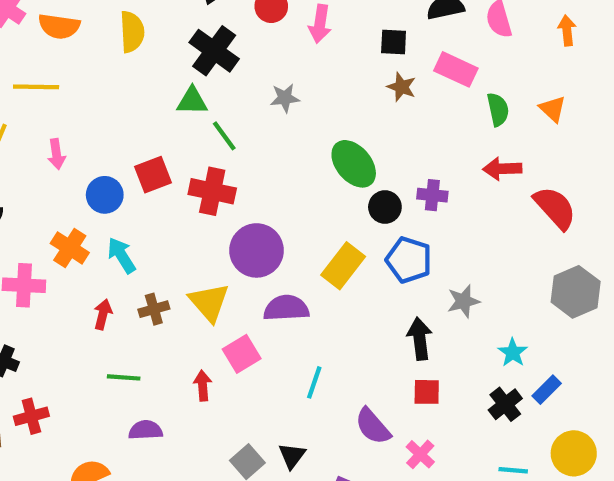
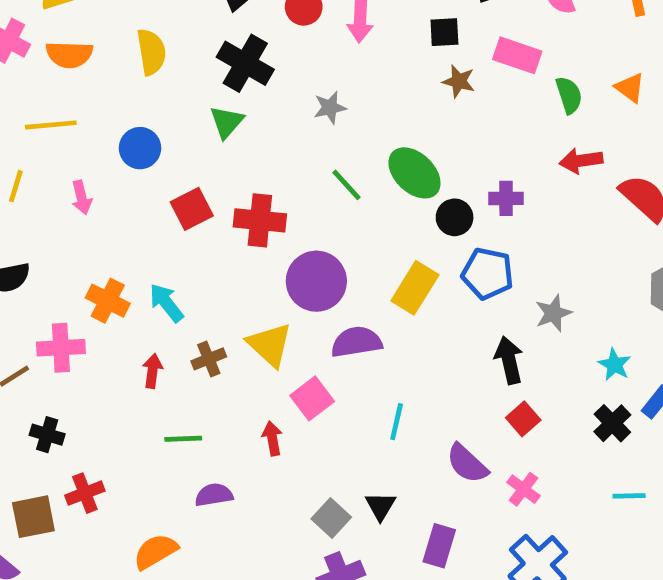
green triangle: (192, 101) -> (227, 122), turned -44
green line: (224, 136) -> (347, 185), moved
blue circle: (105, 195) -> (140, 148), moved
red square: (427, 392) -> (523, 419), turned -36

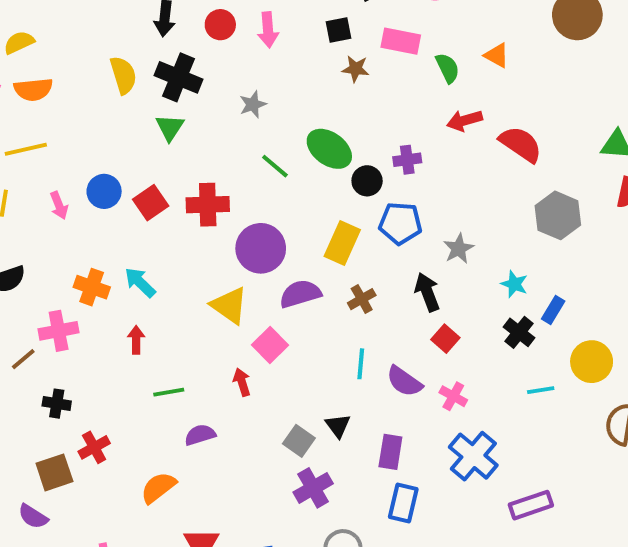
yellow semicircle: (151, 52) -> (123, 75), moved
blue circle: (140, 148) -> (104, 191), moved
brown cross: (209, 359) -> (362, 299), moved
cyan line: (397, 422) -> (361, 364), moved

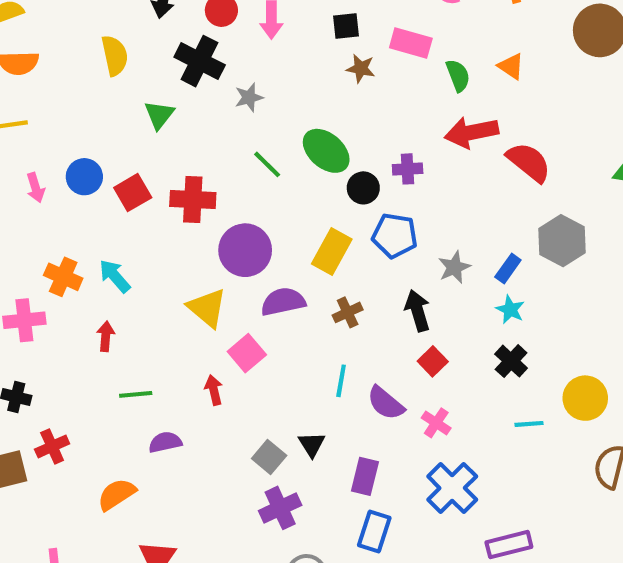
black cross: (179, 77) -> (200, 61), moved
red arrow: (465, 120) -> (471, 132), size x1.4
blue rectangle: (553, 310) -> (508, 268), moved

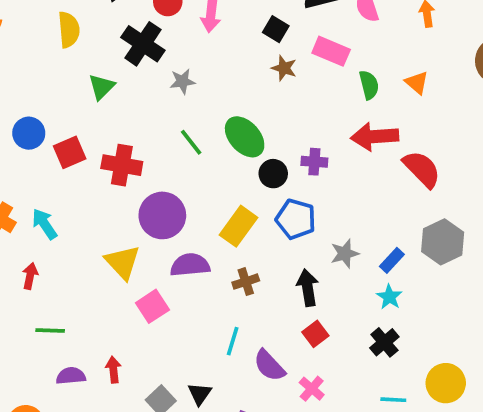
black square: (346, 26) -> (276, 29), turned 30
red arrow: (214, 390) -> (113, 370), moved

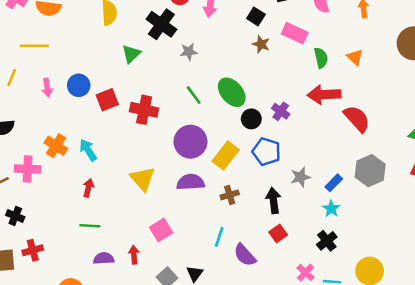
purple cross: (314, 162) -> (281, 111), turned 30
purple circle: (162, 215) -> (190, 142), moved
red arrow: (30, 276) -> (88, 188), moved
pink square: (152, 306) -> (161, 230), moved
pink cross: (312, 389) -> (306, 273), moved

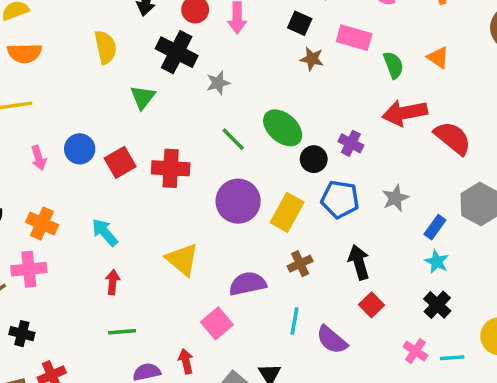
orange cross: (56, 146) -> (42, 224), moved
gray star: (300, 177) -> (395, 198), moved
purple semicircle: (191, 182) -> (248, 284), moved

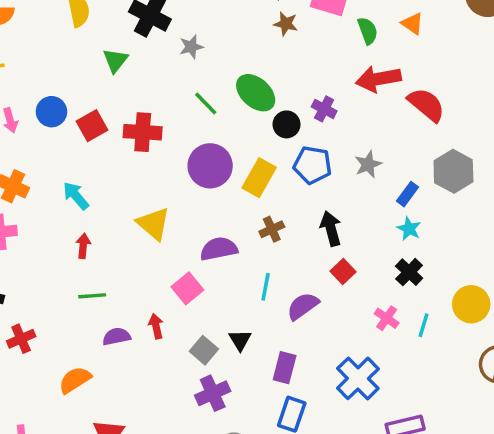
purple semicircle: (332, 340) -> (303, 306), turned 104
cyan line: (452, 358) -> (423, 325), turned -70

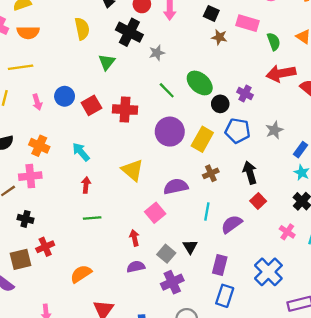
purple semicircle: (117, 336) -> (136, 267), moved

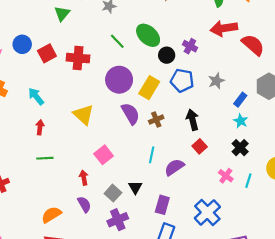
purple semicircle: (176, 187) -> (130, 114), moved, turned 70
purple semicircle: (136, 267) -> (84, 204), turned 70
orange semicircle: (81, 274) -> (51, 215), moved

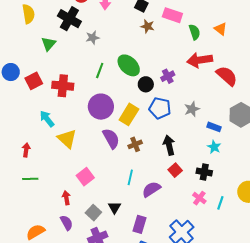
green line: (117, 41) -> (100, 71), turned 63
purple cross: (190, 46) -> (168, 76), turned 32
cyan arrow: (36, 96) -> (47, 119), moved
blue rectangle: (240, 100) -> (214, 127), turned 72
black cross: (240, 148) -> (204, 172), moved, turned -35

